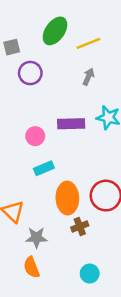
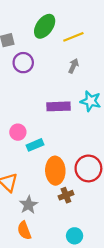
pink circle: (35, 136) -> (18, 132), moved
gray star: (36, 238) -> (29, 205), turned -30

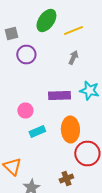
pink circle: (18, 132) -> (25, 110), moved
orange ellipse: (55, 171) -> (70, 130), moved

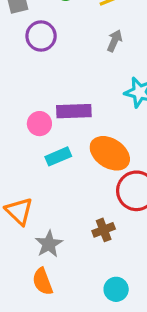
purple rectangle: (59, 96) -> (74, 111), moved
orange ellipse: (70, 130) -> (110, 153), turned -55

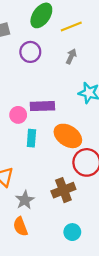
purple circle: (41, 36) -> (30, 52), moved
cyan rectangle: (58, 156) -> (31, 138), turned -63
brown cross: (104, 230) -> (63, 190), size x1.5

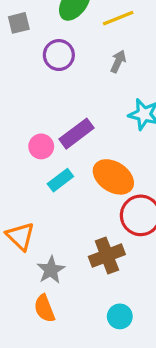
purple rectangle: (42, 106) -> (76, 134), turned -35
cyan rectangle: (31, 138) -> (60, 180), turned 49

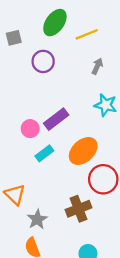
gray arrow: (118, 61) -> (97, 66), moved
orange ellipse: (113, 177) -> (83, 151), turned -76

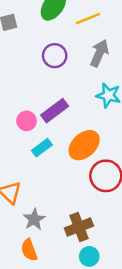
purple circle: (43, 61) -> (55, 56), moved
gray arrow: (97, 66) -> (99, 53), size x1.5
brown cross: (78, 209) -> (79, 227), moved

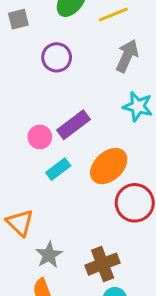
purple circle: (55, 56) -> (57, 57), moved

